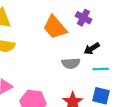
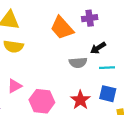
purple cross: (83, 18) -> (90, 18), turned -35

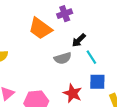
cyan line: (107, 68) -> (91, 57), turned 72

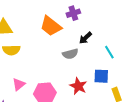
cyan line: (91, 57) -> (109, 52), moved

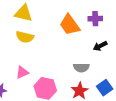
gray semicircle: (70, 54) -> (81, 68), moved
blue square: (101, 76) -> (105, 88), turned 35

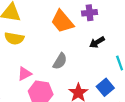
gray semicircle: (81, 68) -> (60, 61), moved, turned -56
pink triangle: (22, 72) -> (25, 74), moved

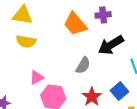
black arrow: (97, 42) -> (111, 45), size x1.6
gray semicircle: (60, 61) -> (83, 65), moved

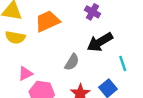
purple cross: (103, 15) -> (93, 12), turned 35
orange trapezoid: (75, 24) -> (47, 21), moved, turned 105

